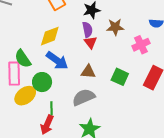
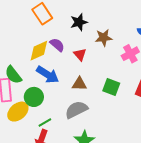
purple semicircle: (87, 30) -> (57, 45), moved, turned -35
green line: (51, 108) -> (45, 123), turned 64

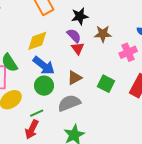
purple semicircle: (57, 45) -> (74, 36), moved
brown triangle: (79, 84) -> (75, 78), turned -35
green circle: (34, 97) -> (44, 86), moved

